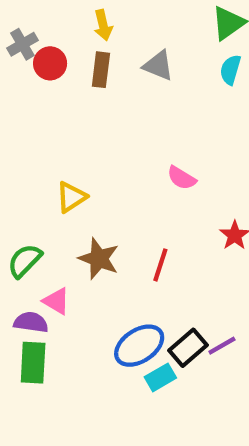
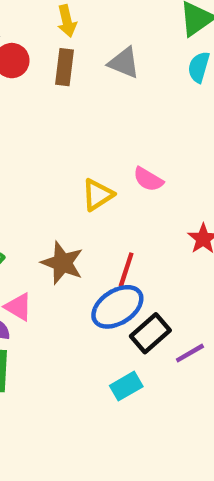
yellow triangle: (71, 197) -> (98, 195), moved
blue ellipse: (139, 346) -> (117, 307), moved
black rectangle: (188, 348) -> (150, 333), moved

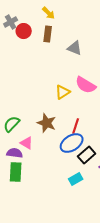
yellow arrow: (67, 21) -> (49, 13), turned -32
gray triangle: (124, 63) -> (75, 48), moved
pink semicircle: (148, 179) -> (86, 85), size x1.5

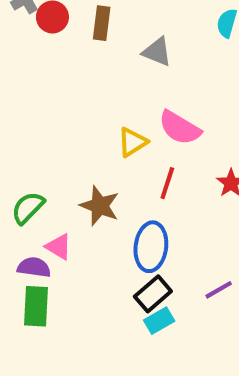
red line: (76, 126) -> (167, 183), moved
blue ellipse: (72, 143) -> (151, 247), turned -50
black rectangle: (87, 155) -> (153, 294), moved

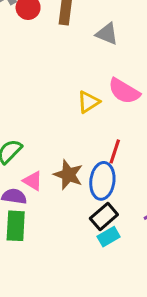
red line: (167, 183) -> (115, 151), moved
brown star: (100, 206) -> (68, 175), moved

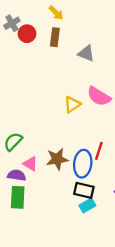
red line: (115, 151) -> (99, 151), moved
brown star: (68, 175) -> (57, 159), turned -30
black rectangle: (104, 217) -> (84, 190), turned 54

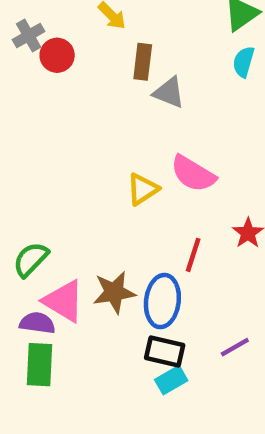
brown rectangle: (55, 37) -> (143, 62), moved
red line: (99, 151) -> (193, 255), moved
pink triangle: (30, 164) -> (64, 301), size x1.5

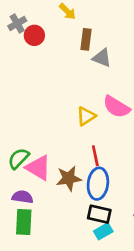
red line: (193, 255) -> (95, 156), moved, turned -30
pink triangle: (64, 301) -> (38, 168), moved

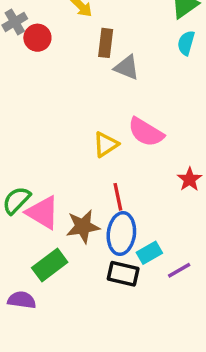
purple semicircle: (22, 197) -> (22, 300), moved
green rectangle: (24, 222) -> (50, 265), moved, turned 50
cyan rectangle: (103, 231) -> (149, 253), moved

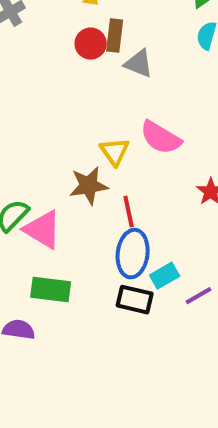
red circle: (37, 38) -> (91, 44), moved
yellow triangle: (106, 144) -> (115, 152), turned -32
brown star: (83, 227) -> (89, 186), moved
green rectangle: (50, 265) -> (51, 290), turned 44

